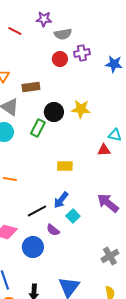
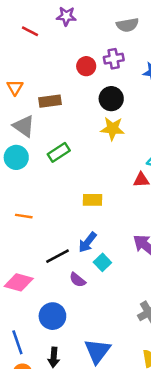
gray semicircle: (63, 34) -> (127, 25), moved
black circle: (54, 112) -> (111, 99), moved
green rectangle: (38, 128) -> (59, 152), turned 30
blue circle: (33, 247) -> (52, 316), moved

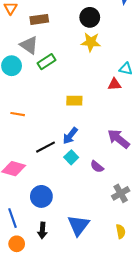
gray triangle: (24, 126) -> (29, 45), moved
cyan square: (102, 262) -> (71, 157), moved
purple semicircle: (77, 280) -> (97, 167), moved

